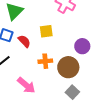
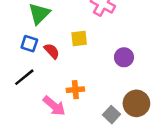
orange cross: (45, 61) -> (75, 90), moved
brown circle: (68, 67) -> (136, 103), moved

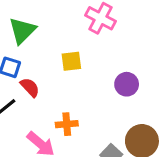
red semicircle: (52, 51) -> (30, 87), moved

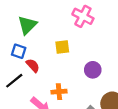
purple circle: (127, 84) -> (93, 70), moved

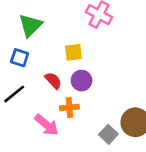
red semicircle: (33, 65) -> (53, 81), moved
purple circle: (93, 70) -> (82, 81), moved

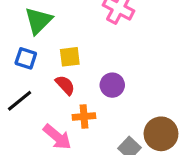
yellow square: (73, 52) -> (70, 57), moved
purple circle: (82, 81) -> (112, 85), moved

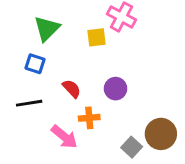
yellow square: (70, 57) -> (97, 37), moved
black line: (20, 101) -> (29, 103), turned 30

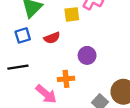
blue square: (35, 64) -> (23, 35), turned -35
red semicircle: (72, 89) -> (52, 38), moved, turned 112

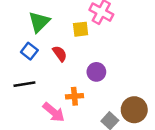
blue square: (23, 35) -> (29, 51), turned -35
red semicircle: (52, 38) -> (60, 54), turned -105

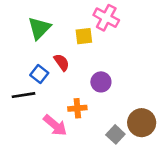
blue square: (29, 51) -> (39, 74), moved

